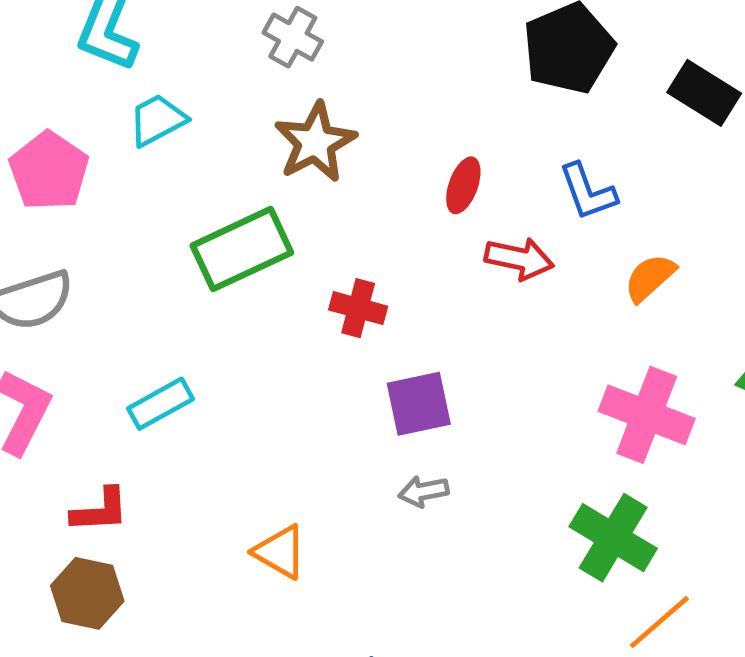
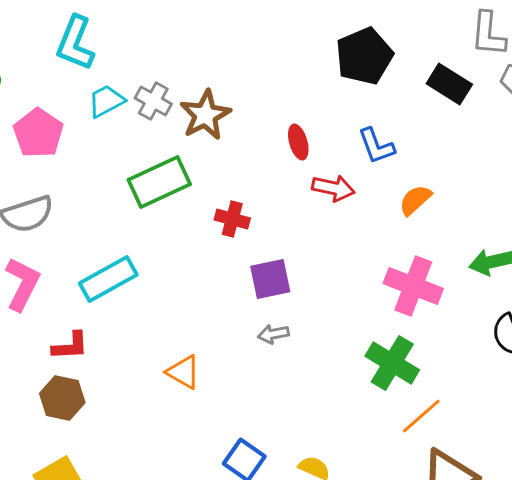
gray cross: (293, 37) -> (153, 101), moved
red ellipse: (463, 185) -> (298, 142), turned -36
cyan rectangle: (161, 404) -> (108, 279), size x1.4

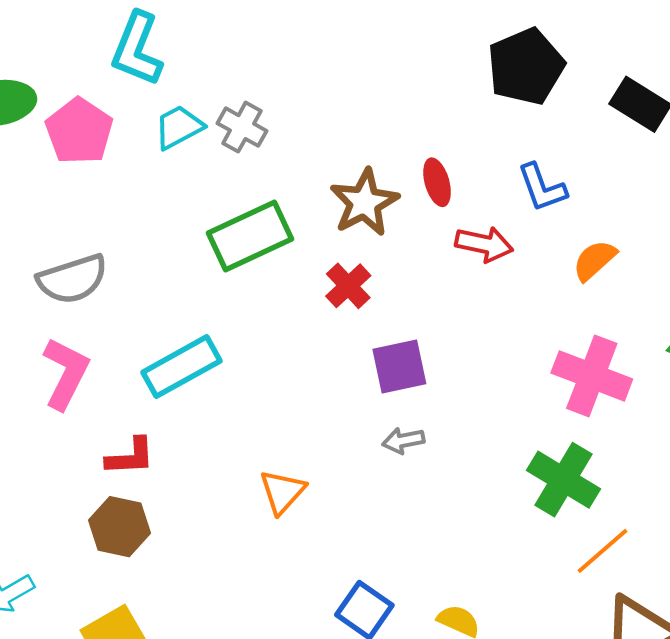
brown star: (205, 115) -> (364, 202), moved
pink pentagon: (38, 133) -> (79, 131), moved
red cross: (232, 219) -> (348, 286), turned 32
orange triangle: (183, 372) -> (282, 492), turned 42

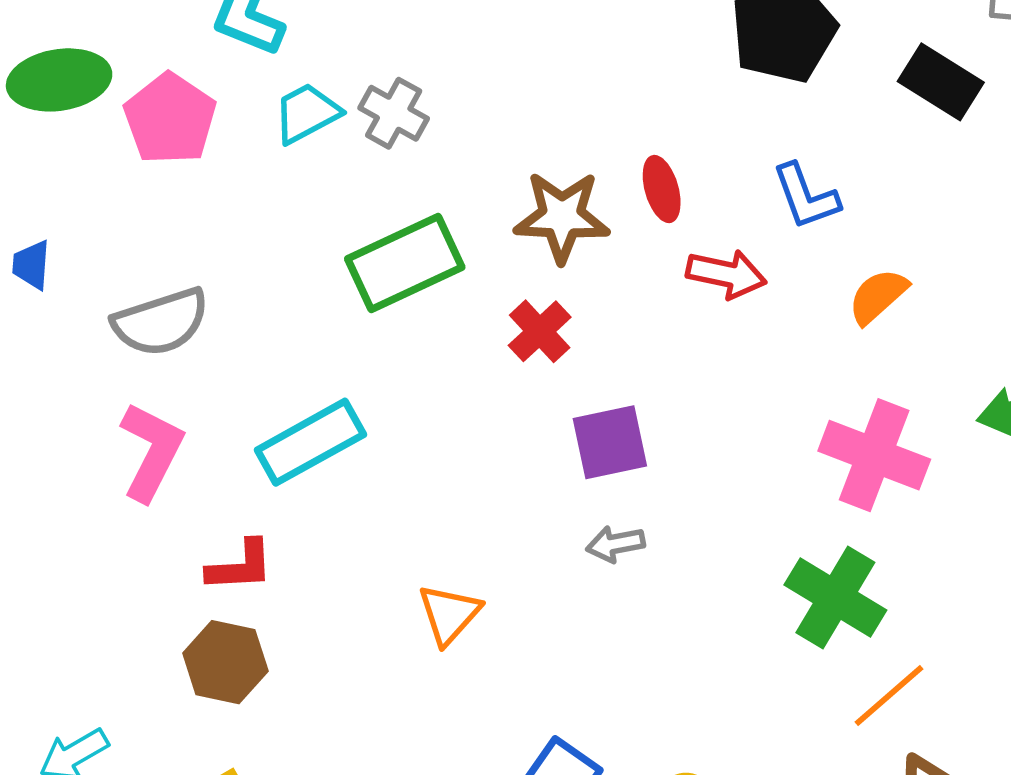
brown star: (364, 202) -> (562, 217), turned 30

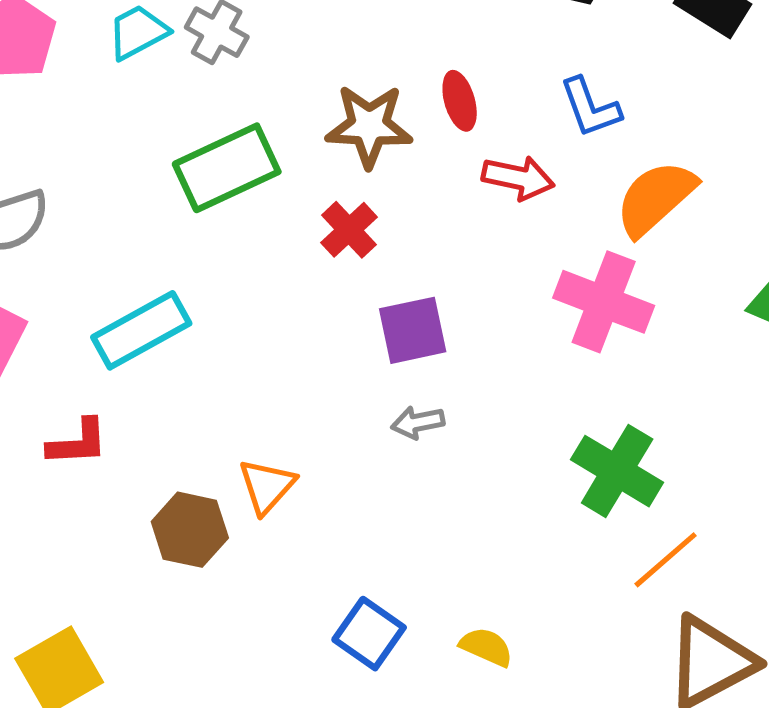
orange semicircle: (878, 296) -> (656, 198), size x1.5
pink cross: (874, 455) -> (604, 302), moved
brown hexagon: (225, 662) -> (190, 530), moved

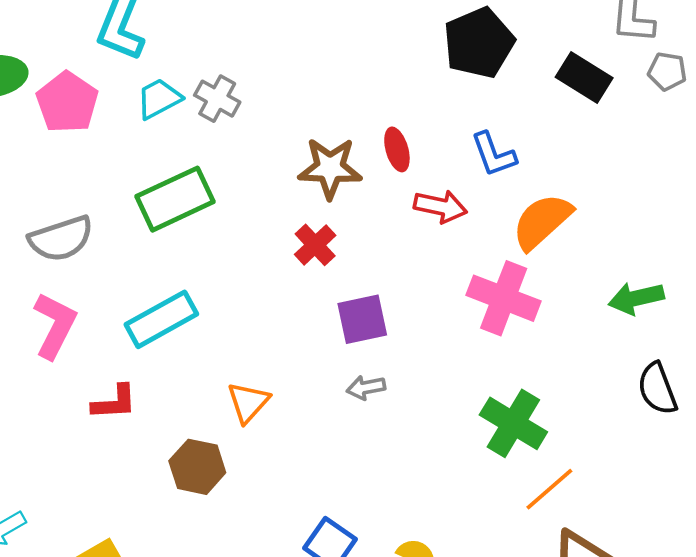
green rectangle: (227, 168) -> (175, 199), moved
orange triangle: (267, 486) -> (248, 402), moved

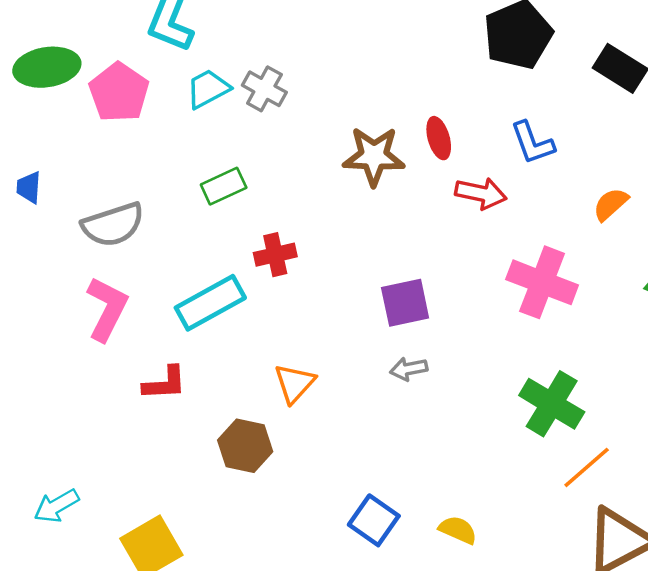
green rectangle: (175, 199) -> (224, 186), size x0.6
orange semicircle: (542, 221) -> (611, 204), moved, size x0.6
red cross: (315, 245) -> (275, 255), moved, turned 30

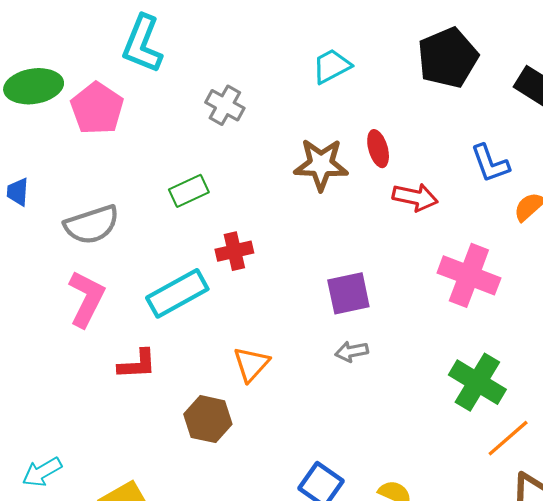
cyan trapezoid: (208, 89) -> (332, 66), moved
blue L-shape: (532, 143) -> (490, 163), moved

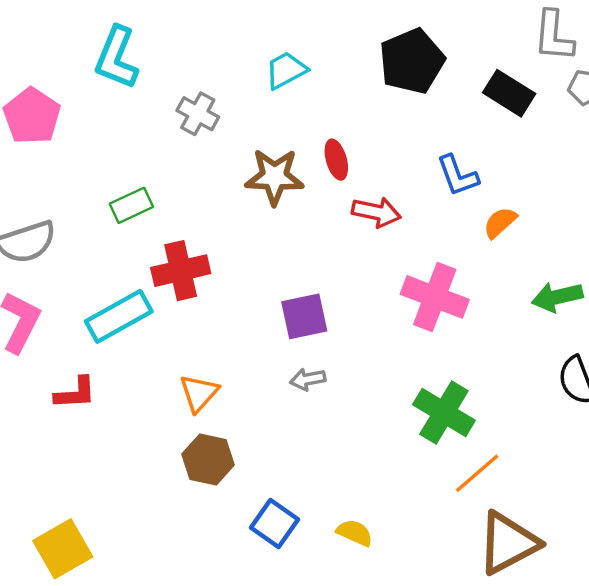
cyan L-shape: (142, 44) -> (117, 58), moved
gray cross: (225, 105) -> (198, 114), moved
red cross: (234, 251) -> (181, 271), size x1.4
brown hexagon: (208, 419) -> (208, 459), moved

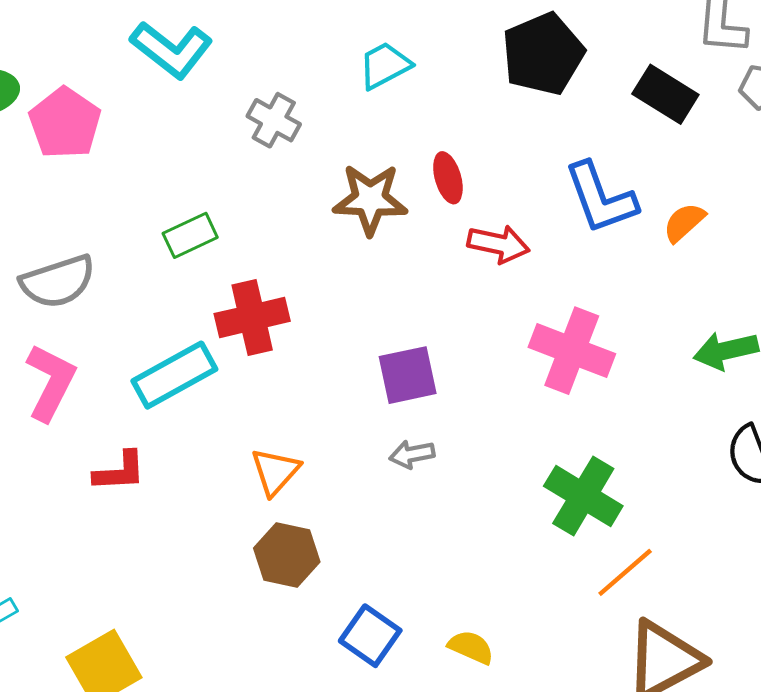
cyan L-shape: (117, 58) -> (171, 50), turned -74
blue L-shape: (458, 176) -> (601, 198), size x1.4
orange semicircle: (500, 223) -> (684, 222), moved

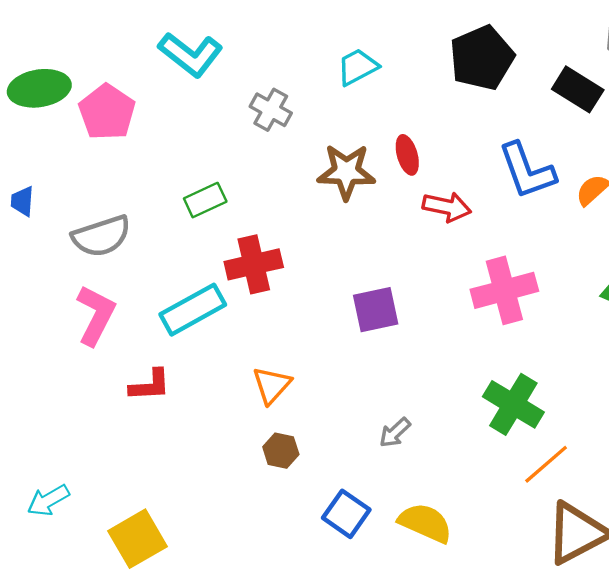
pink cross: (572, 351) -> (504, 290), turned -36
gray arrow: (412, 454) -> (395, 433), moved, turned -32
brown hexagon: (287, 555) -> (281, 451), size x0.7
yellow semicircle: (471, 647) -> (425, 523), size x1.5

